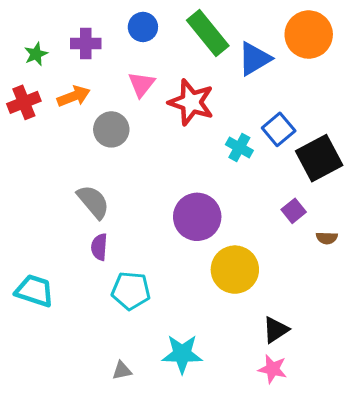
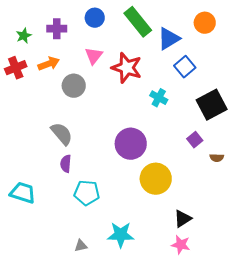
orange circle: (309, 35) -> (205, 23), size x0.7
blue square: (279, 129) -> (185, 67), moved

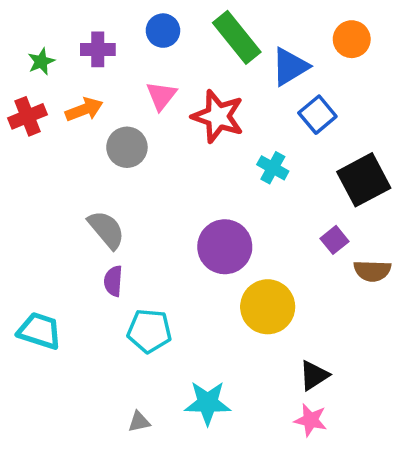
brown semicircle: (217, 158) -> (372, 271), size x1.5

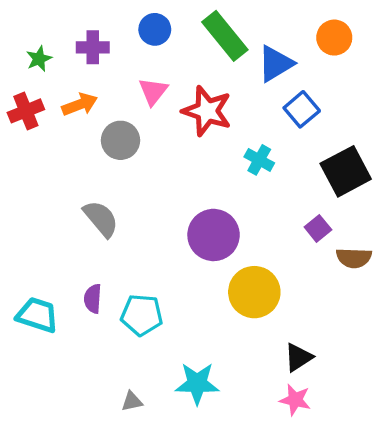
purple semicircle: (113, 281) -> (93, 299), moved

